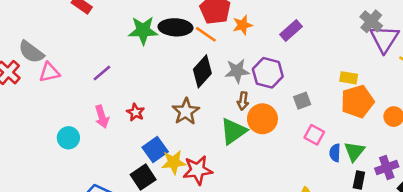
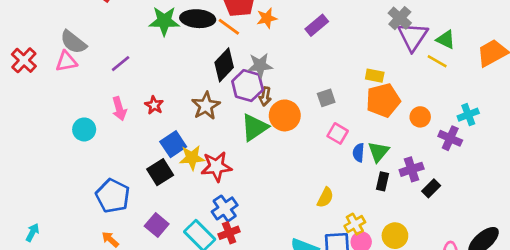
gray semicircle: (31, 52) -> (73, 42), moved
purple hexagon: (268, 73) -> (248, 86), moved

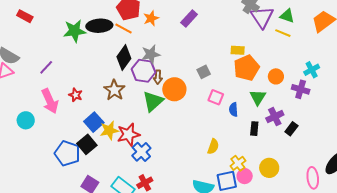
pink arrow: (119, 109) -> (50, 101), size x1.4
green triangle: (379, 152) -> (258, 97), moved
blue pentagon: (113, 196) -> (67, 153), moved
blue cross: (225, 208) -> (141, 152), moved

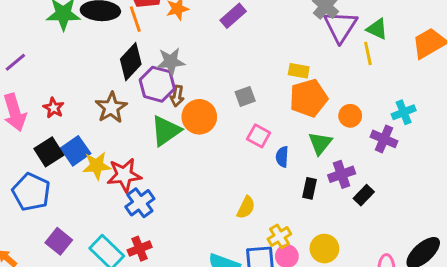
orange line: (123, 29) -> (135, 19), turned 36
yellow line: (283, 33) -> (368, 53), turned 49
black square: (87, 144) -> (49, 152), moved

